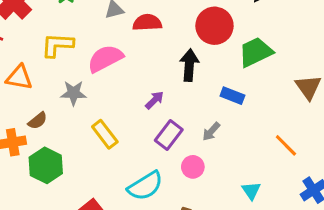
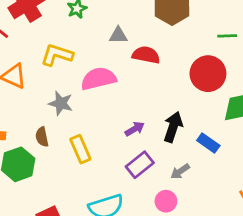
black arrow: (189, 65) -> (173, 127), moved
brown semicircle: (38, 121) -> (42, 137), moved, turned 102
pink circle: (193, 167) -> (166, 201), moved

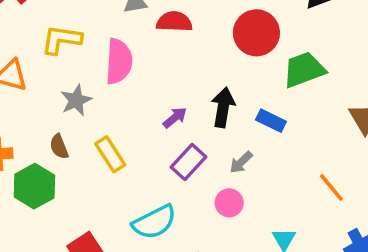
pink semicircle: (99, 79) -> (119, 61), turned 116
gray star: (61, 103) -> (76, 100), turned -30

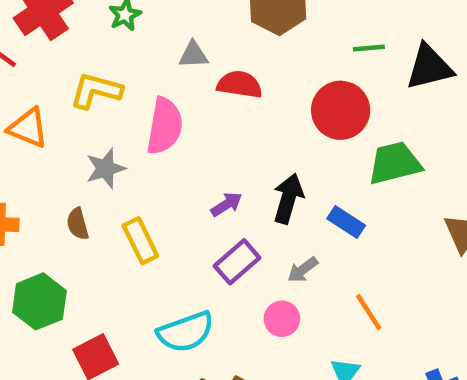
green hexagon: (34, 186) -> (39, 301), moved
orange line: (331, 187) -> (369, 312), moved

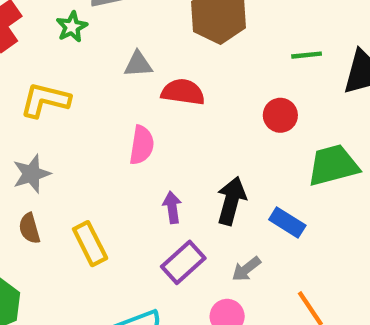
red circle: (341, 110) -> (280, 115), size x0.6
pink semicircle: (165, 126) -> (142, 145), moved, size x0.7
gray star: (106, 168) -> (31, 174), moved
purple arrow: (226, 204) -> (172, 207), turned -64

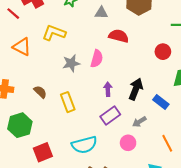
gray triangle: (138, 64) -> (101, 13), moved
gray star: (31, 174) -> (71, 63), moved
brown semicircle: (29, 228) -> (40, 92), turned 144

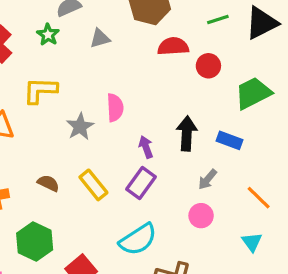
red semicircle: (119, 36) -> (173, 46), moved
purple rectangle: (110, 115) -> (141, 183), moved

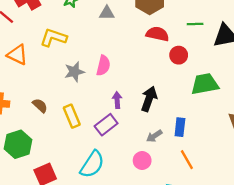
blue rectangle: (229, 140) -> (180, 127), moved, turned 60
cyan semicircle: (138, 239) -> (92, 164), turned -40

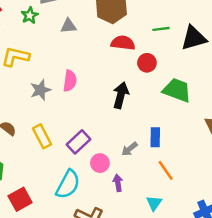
green trapezoid: (205, 84) -> (177, 90), turned 36
black arrow: (149, 99) -> (121, 95), moved
purple arrow: (117, 100) -> (118, 183), moved
pink circle: (142, 160) -> (100, 163), moved

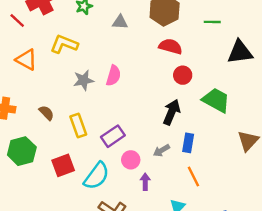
green line: (161, 29) -> (212, 22), moved
red circle: (147, 63) -> (183, 75), moved
black arrow: (121, 95) -> (172, 112), moved
red square: (20, 199) -> (63, 165), moved

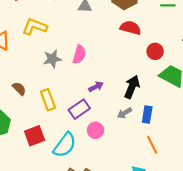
red circle: (183, 75) -> (155, 51), moved
gray arrow: (161, 150) -> (124, 113), moved
purple arrow: (145, 182) -> (96, 87), moved, turned 64

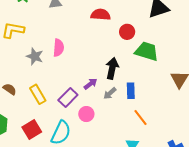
gray star: (52, 59) -> (35, 56), turned -30
purple arrow: (96, 87) -> (91, 84), moved

